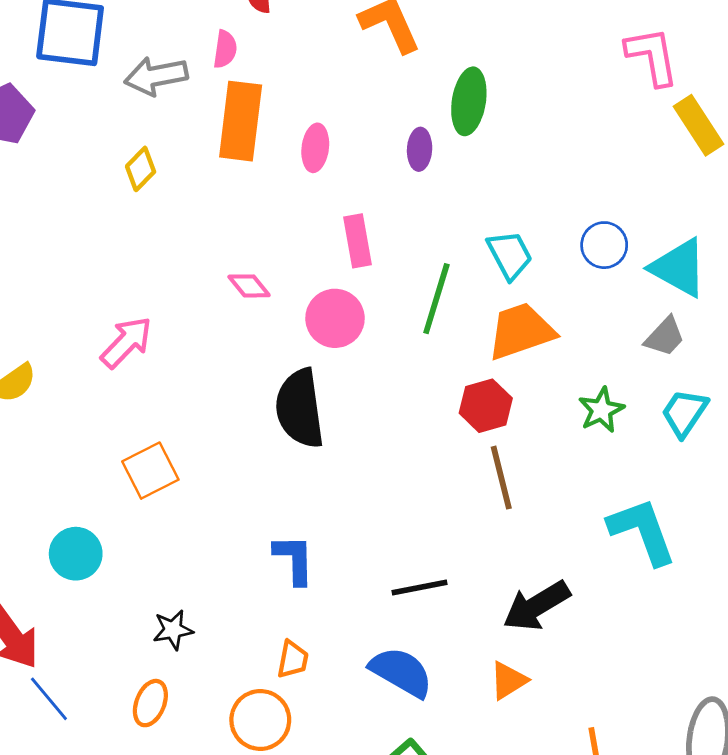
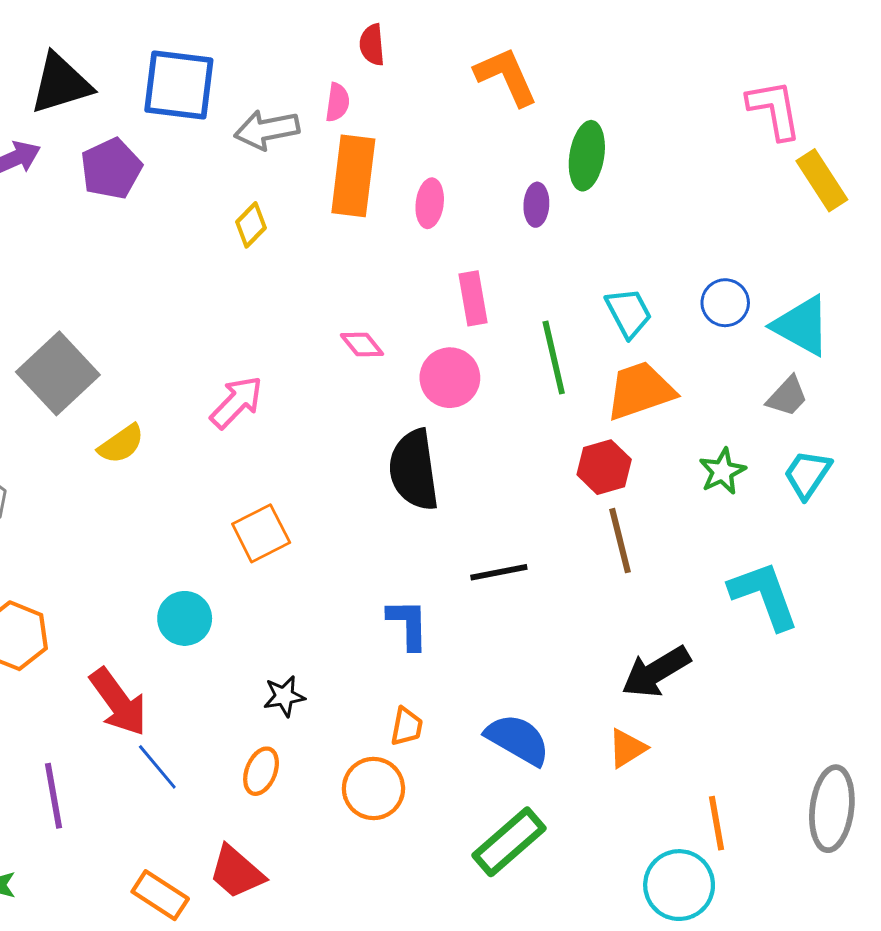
green line: (436, 299) -> (554, 357), turned -30
black line: (420, 588) -> (499, 572), moved

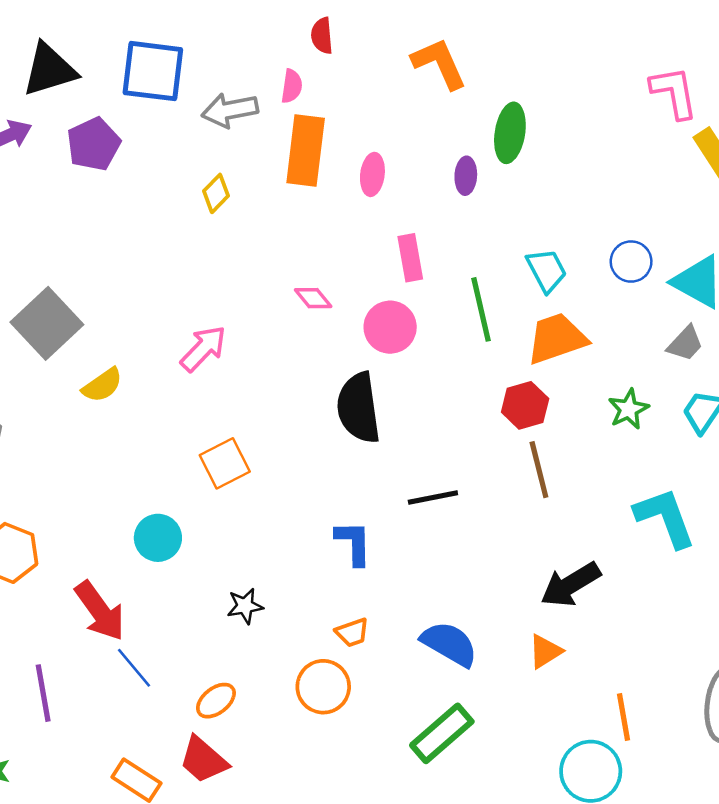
orange trapezoid: (407, 727) -> (352, 632), turned 60
orange ellipse: (261, 771) -> (216, 701), moved, turned 30

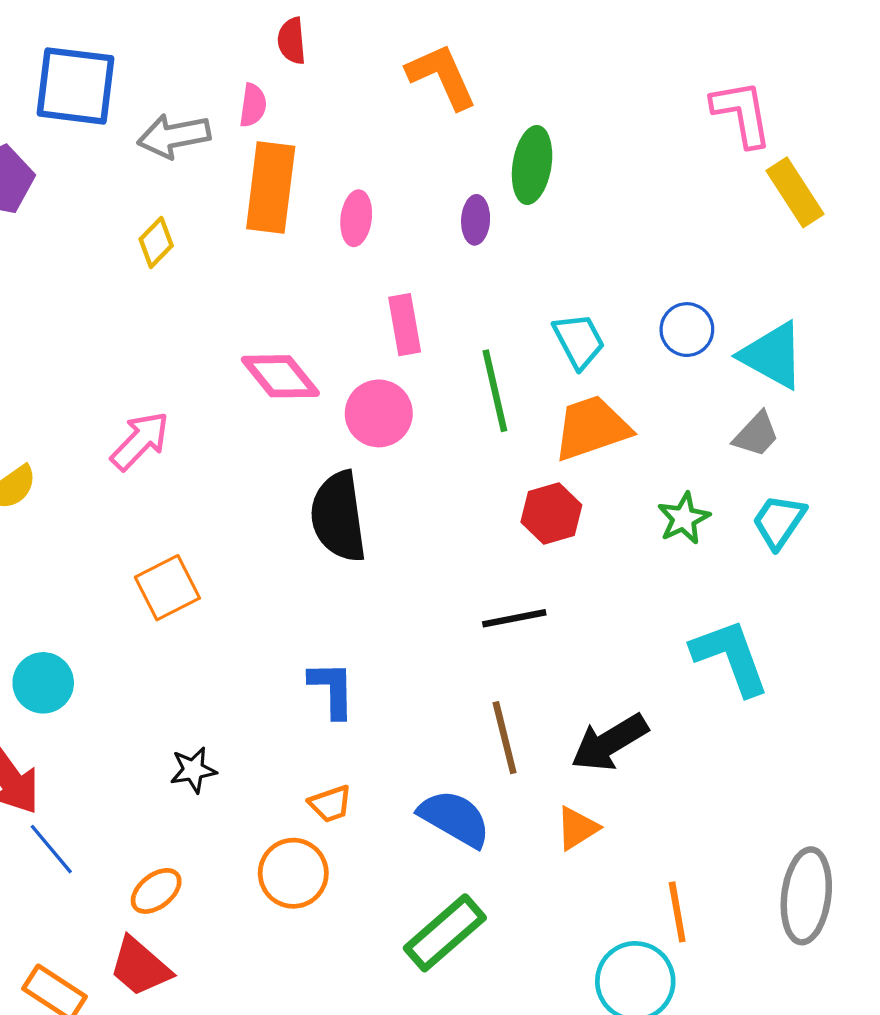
pink diamond: (313, 298) -> (280, 376), size x1.6
brown line: (539, 470) -> (505, 738), moved
black line: (433, 497) -> (514, 618), moved
cyan circle: (158, 538) -> (43, 683), moved

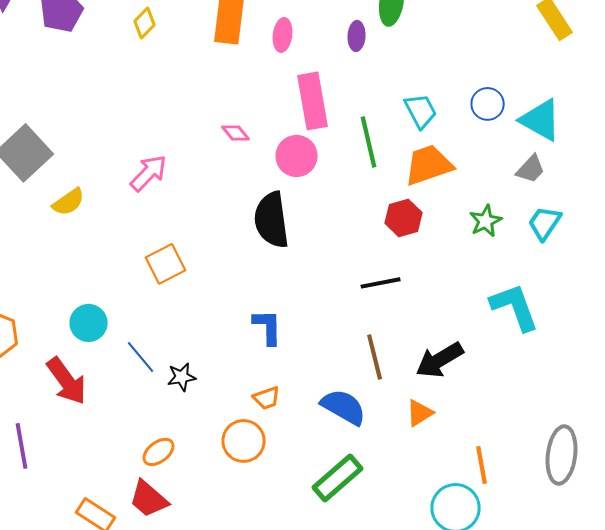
yellow diamond: (156, 242) -> (145, 23), moved
pink rectangle: (405, 325) -> (313, 101), size x1.5
pink diamond: (280, 376) -> (236, 133), size x0.6
blue line: (51, 849) -> (141, 357), moved

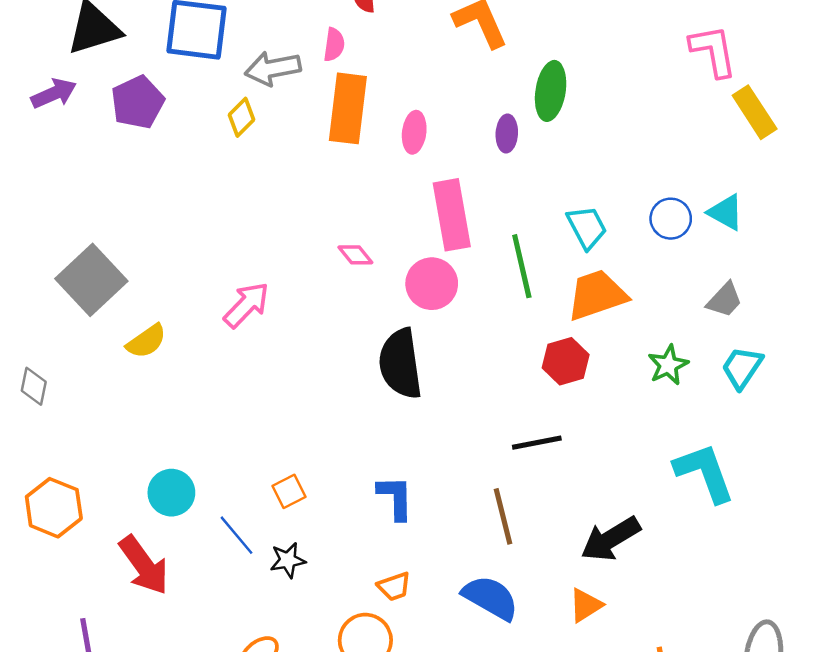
cyan triangle: (541, 120) -> (726, 212), moved, size x0.7
orange square: (166, 264) -> (289, 491), moved, size x0.7
brown line: (375, 357) -> (503, 516), moved

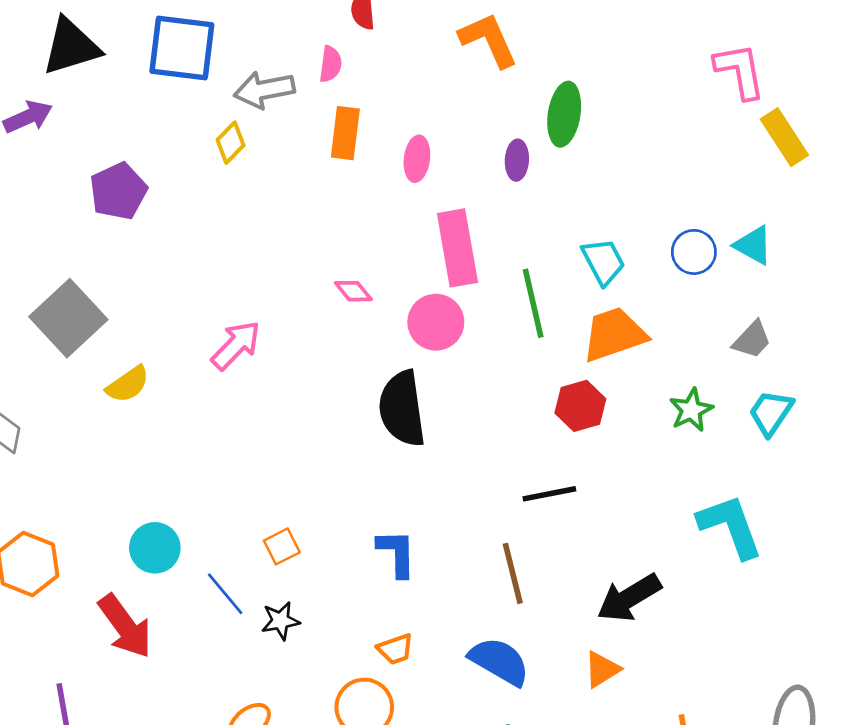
purple pentagon: (138, 102) -> (118, 191), moved
orange rectangle: (348, 108) -> (345, 133), size x0.7

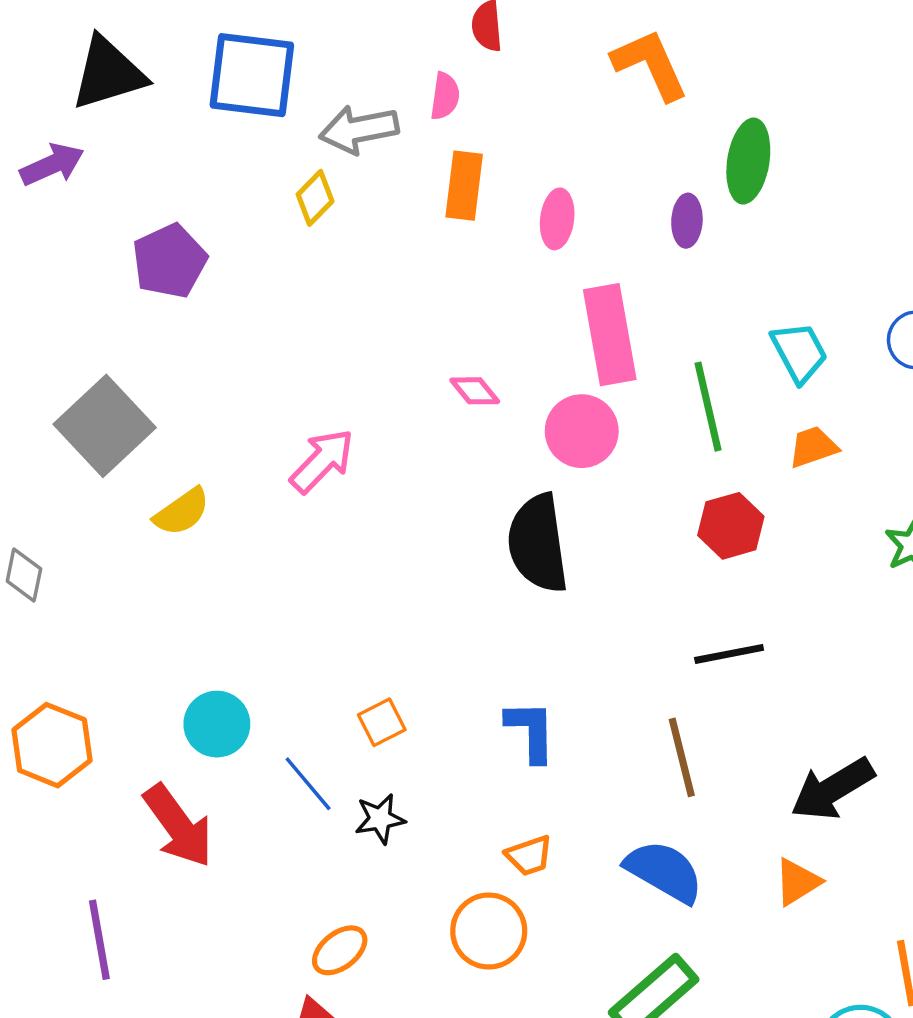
orange trapezoid: (614, 334) -> (813, 447), size x0.6
red hexagon: (580, 406) -> (731, 526), moved

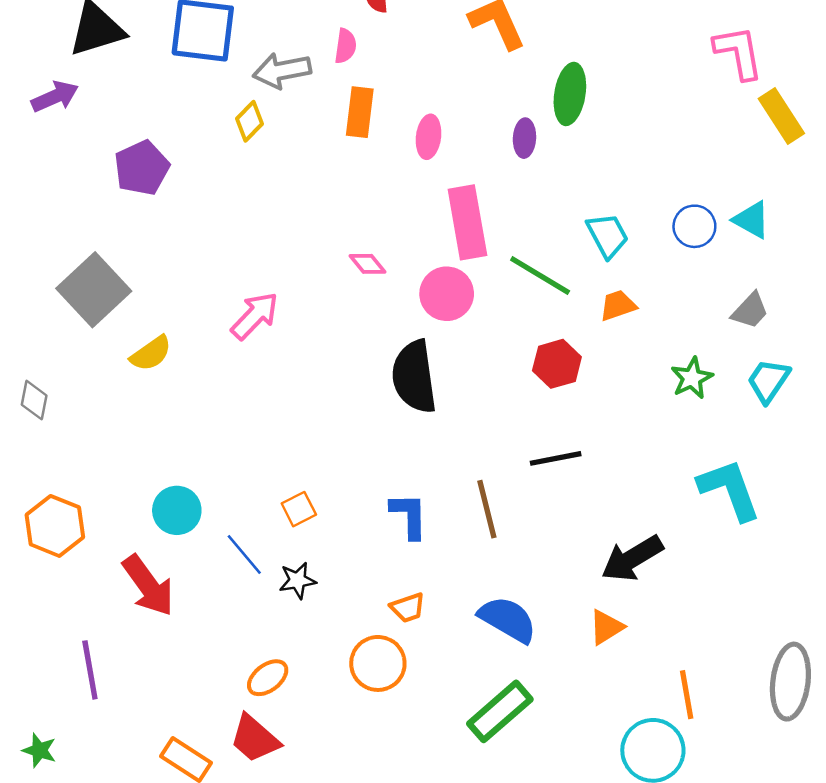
green line: (708, 407) -> (540, 276), turned -46
brown line: (682, 757) -> (487, 509), moved

